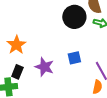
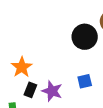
black rectangle: (17, 72) -> (30, 90), moved

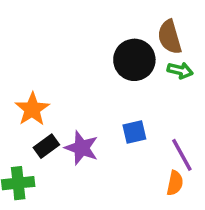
black rectangle: (30, 90) -> (46, 146), turned 32

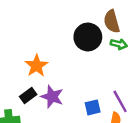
orange star: (32, 109) -> (36, 66), moved
blue square: (134, 132) -> (93, 107), moved

